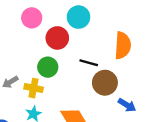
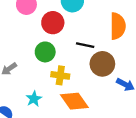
yellow cross: (34, 88) -> (60, 75), moved

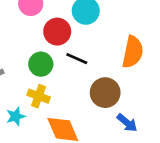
black line: (85, 45) -> (77, 59), moved
yellow cross: (60, 75) -> (39, 96), moved

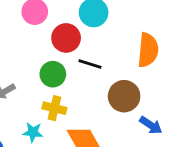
cyan star: (16, 116) -> (33, 132), turned 30

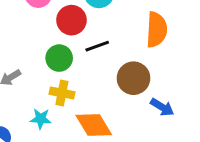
black line: (90, 64) -> (97, 46), turned -35

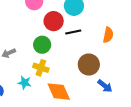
orange semicircle: (157, 30) -> (108, 35), size x0.7
black line: (97, 46) -> (73, 32), moved

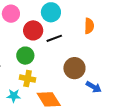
orange semicircle: (108, 35) -> (89, 26), moved

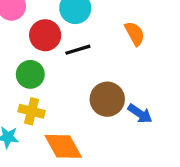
orange semicircle: (89, 26) -> (135, 34), turned -35
blue arrow: (94, 87) -> (140, 114), moved

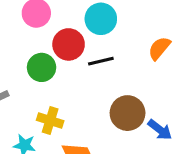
orange semicircle: (135, 34) -> (159, 48), turned -115
green circle: (30, 74) -> (42, 67), moved

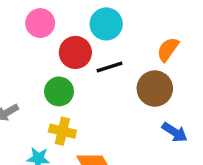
green circle: (42, 67) -> (59, 91), moved
brown circle: (128, 113) -> (155, 89), moved

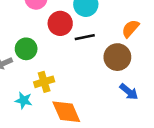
green circle: (59, 91) -> (26, 49), moved
yellow cross: (62, 131) -> (44, 82), turned -36

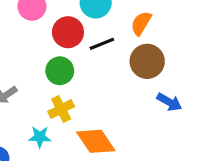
orange semicircle: (130, 29) -> (141, 23), moved
green circle: (26, 49) -> (60, 71), moved

